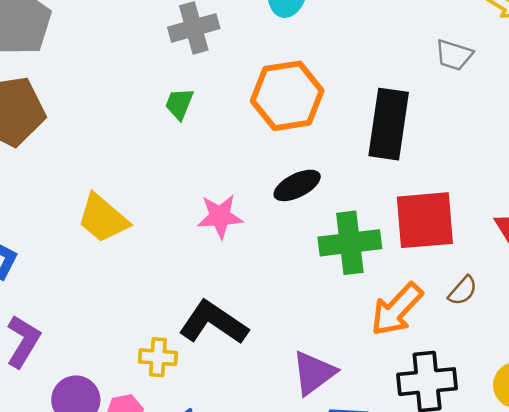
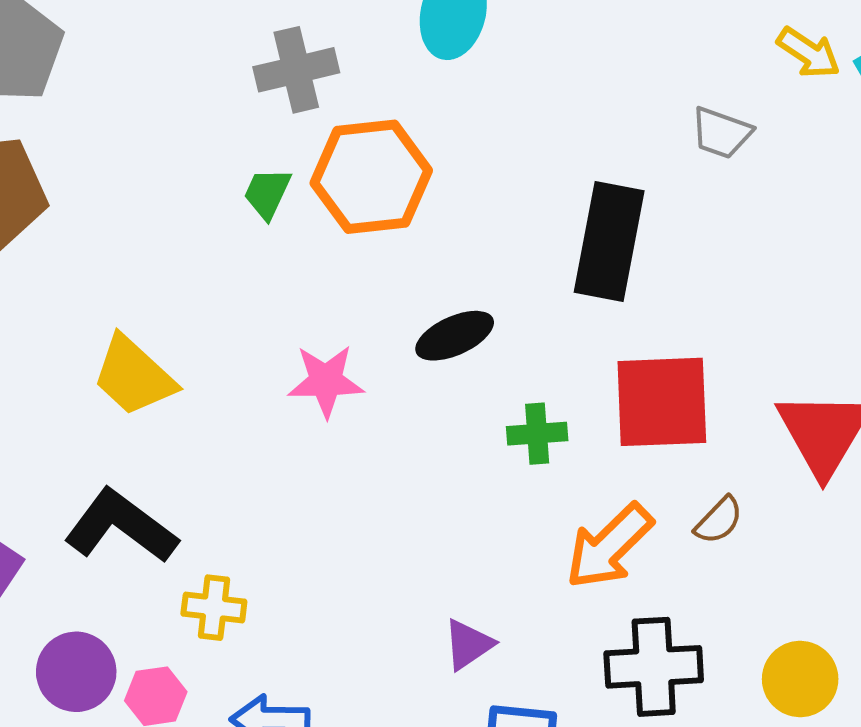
orange hexagon: (287, 96) -> (371, 177), moved
green cross: (350, 243) -> (537, 434), size x0.6
black L-shape: (213, 323) -> (121, 526), moved
purple triangle: (314, 373) -> (468, 644), size x0.7

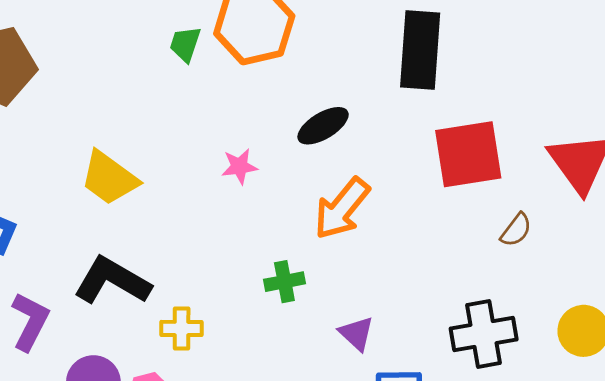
pink star: (326, 381) -> (239, 166), size x0.7
green cross: (537, 434) -> (284, 282), moved
orange arrow: (609, 546) -> (342, 208), moved
purple triangle: (468, 644) -> (356, 333), turned -36

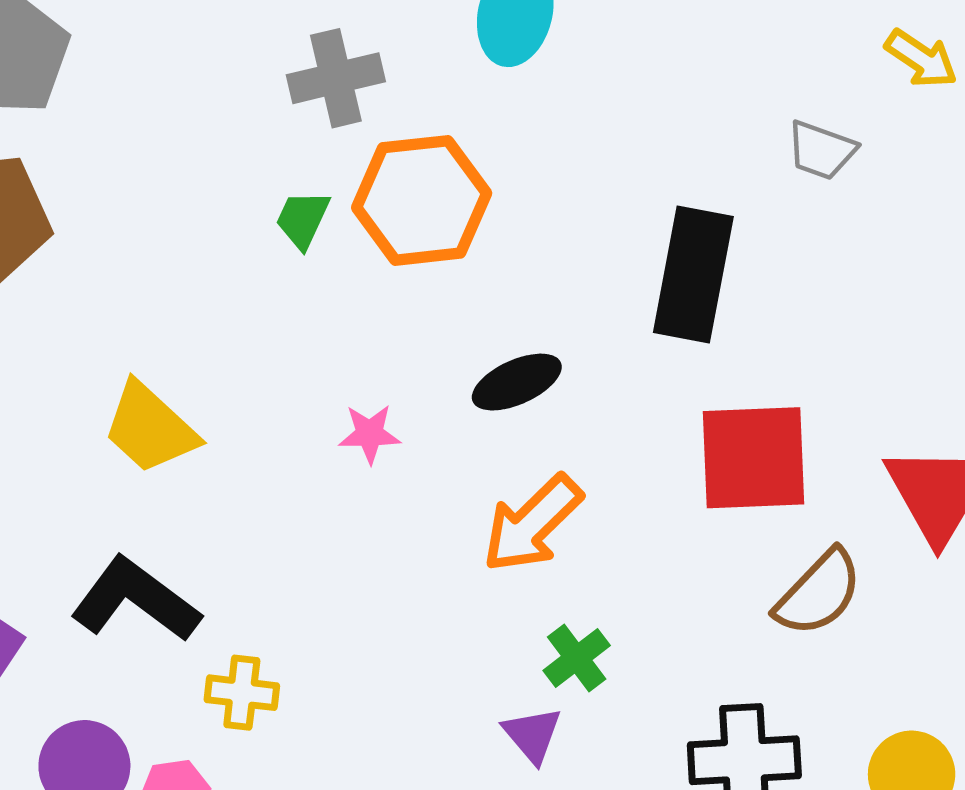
brown semicircle: (516, 230) -> (819, 593), size x1.6
green cross: (284, 282) -> (577, 658), moved, turned -33

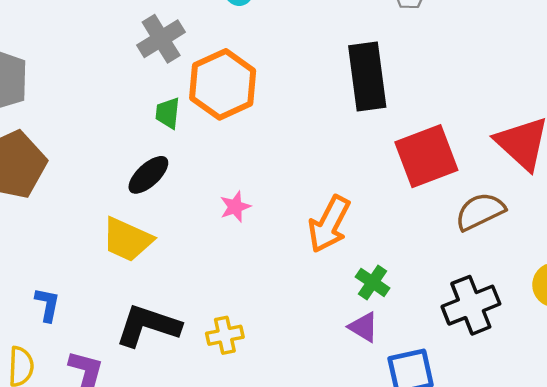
black ellipse: (517, 382) -> (148, 175), moved
brown semicircle: (819, 593) -> (480, 211), turned -141
yellow cross: (242, 693) -> (225, 335), moved

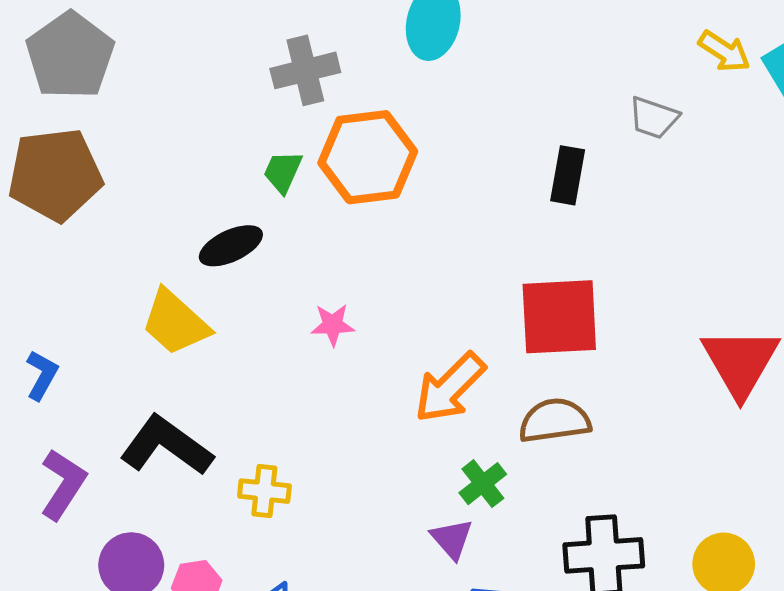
black rectangle: (367, 76) -> (568, 175), moved, size x0.6
red square: (426, 156) -> (559, 317), moved
brown semicircle: (480, 211) -> (555, 421), moved

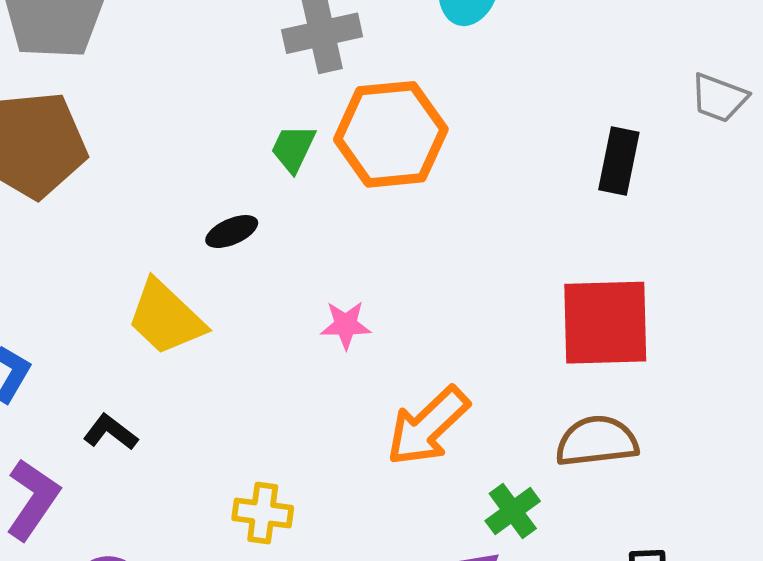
black ellipse: (231, 246) -> (232, 232), size x0.7
orange arrow: (450, 388) -> (428, 426), moved
black L-shape: (166, 446) -> (110, 432), moved, size x0.5

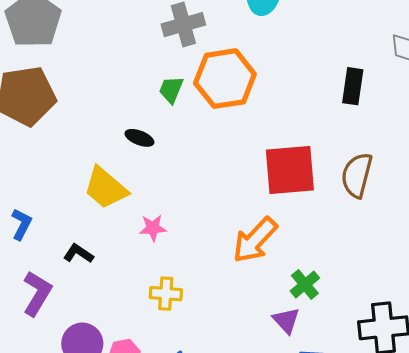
black ellipse: (232, 232) -> (139, 138), turned 48
red square: (605, 323) -> (290, 170), moved
pink star: (346, 325) -> (153, 228), moved
brown semicircle: (597, 441) -> (357, 175), moved, turned -66

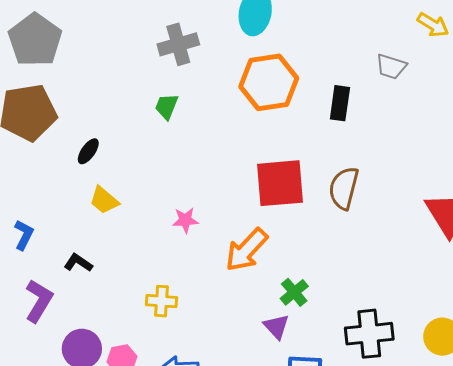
orange hexagon: (225, 79) -> (269, 82), moved
black ellipse: (139, 138) -> (88, 151), moved, turned -76
yellow trapezoid: (106, 188) -> (104, 200), size x0.7
pink star: (153, 228) -> (185, 220), moved

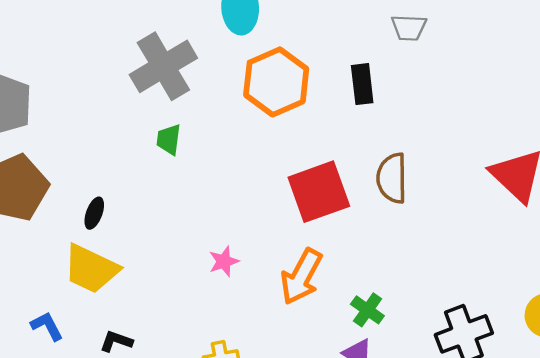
gray cross: (178, 44) -> (163, 66), size x1.4
yellow trapezoid: (104, 200) -> (91, 269), moved, size x1.6
blue L-shape: (24, 235) -> (47, 326), turned -40

